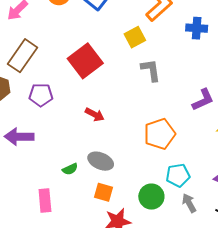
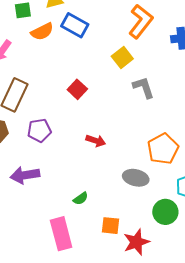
red square: (85, 61) -> (77, 89), size x0.6
gray ellipse: (101, 161) -> (136, 178), moved
orange square: (104, 192) -> (111, 226), moved
pink rectangle: (45, 200) -> (61, 234), size x1.4

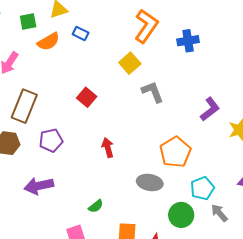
blue rectangle: (75, 25) -> (81, 33), size x0.6
red arrow: (96, 141) -> (108, 148), turned -120

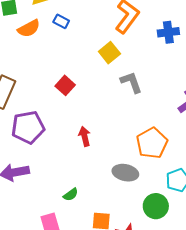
purple pentagon: (51, 140) -> (28, 127), size x1.4

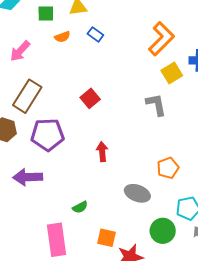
orange semicircle: (29, 28) -> (62, 37), size x0.7
yellow square: (109, 53) -> (172, 73), moved
orange pentagon: (152, 143) -> (168, 168), size x0.7

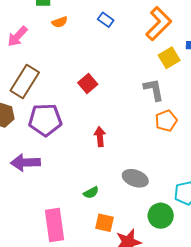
blue rectangle: (95, 34) -> (106, 20), moved
orange pentagon: (168, 168) -> (166, 121), moved
green semicircle: (80, 207) -> (91, 193), moved

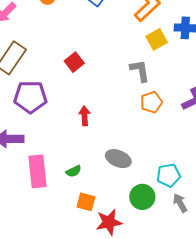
pink rectangle: (54, 225) -> (38, 171), moved

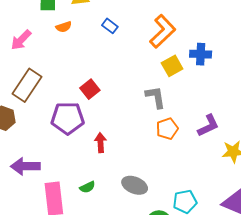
purple pentagon: (30, 97) -> (68, 118), moved
green semicircle: (74, 171) -> (87, 187), moved

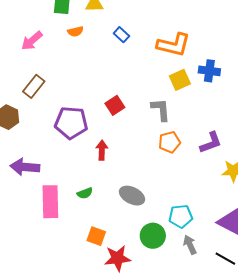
orange L-shape: (163, 31) -> (174, 45), turned 52
brown rectangle: (27, 85) -> (34, 86), size x0.7
red square: (90, 89) -> (115, 105), moved

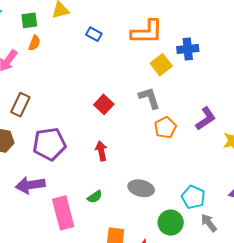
orange semicircle: (75, 32) -> (34, 43), moved, turned -42
purple pentagon: (71, 123) -> (49, 144), moved
cyan pentagon: (181, 216) -> (193, 197), turned -30

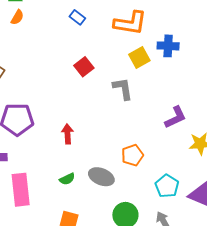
red square: (104, 104) -> (84, 67), moved
orange pentagon: (165, 128) -> (132, 155), moved
green semicircle: (95, 197) -> (67, 179), moved
cyan pentagon: (193, 197) -> (167, 186), moved

